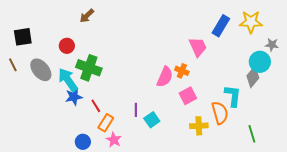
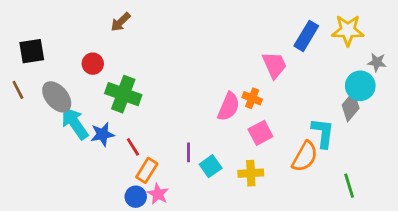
cyan arrow: (68, 80) -> (75, 123), moved
orange semicircle: (220, 113) -> (305, 156), turned 45
yellow cross: (199, 126) -> (251, 173), moved
blue circle: (83, 142) -> (136, 197), moved

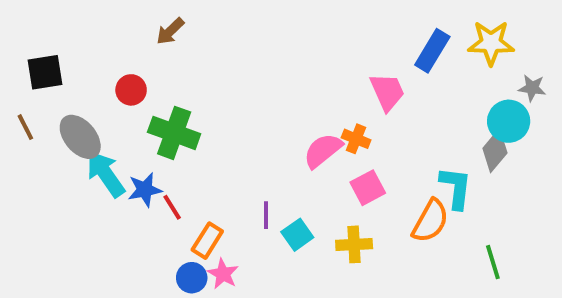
pink semicircle: (229, 107) -> (323, 151), turned -152
red line: (133, 147) -> (172, 207), moved

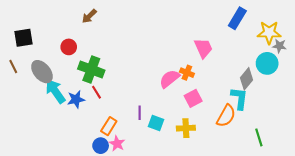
yellow star: (491, 43) -> (269, 33), moved
blue rectangle: (432, 51) -> (237, 18), moved
gray diamond: (495, 151) -> (247, 79), moved
red line: (172, 207) -> (96, 92), moved
cyan square: (297, 235) -> (156, 123), turned -35

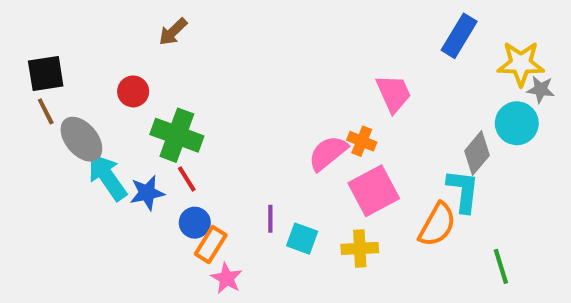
brown line: (13, 66) -> (46, 111), moved
pink square: (193, 98) -> (374, 191), size x1.4
blue circle: (101, 146) -> (195, 223), moved

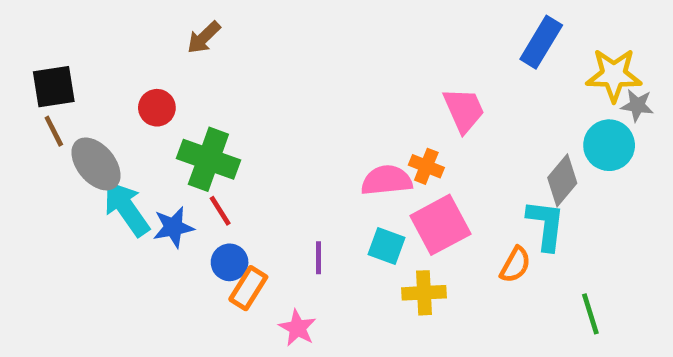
pink semicircle: (328, 153) -> (387, 180), turned 33
orange semicircle: (437, 225) -> (515, 265), size x0.7
cyan square: (302, 239) -> (387, 246), moved
pink star: (227, 278) -> (297, 328), moved

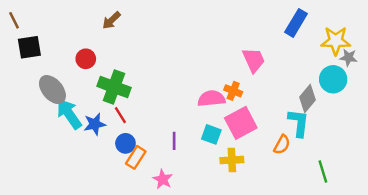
brown line: (54, 131) -> (14, 20), moved

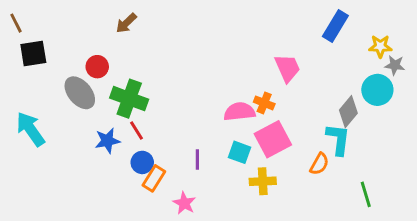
yellow star: (336, 41) -> (380, 46), size x0.7
gray ellipse: (52, 90) -> (80, 93), moved
cyan arrow: (69, 114) -> (30, 129), moved

